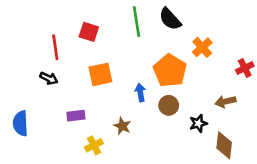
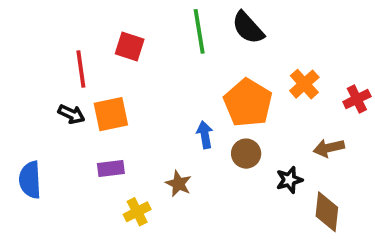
orange cross: (202, 47) -> (304, 84), moved
orange square: (100, 74) -> (111, 114), moved

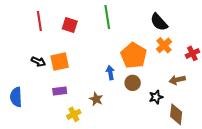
black semicircle: (248, 28) -> (159, 22), moved
red line: (81, 69) -> (39, 21), moved

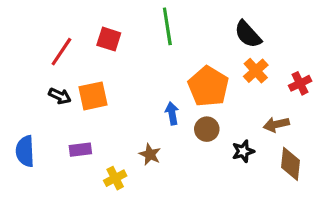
red line: (39, 21) -> (61, 52), moved, turned 42
purple rectangle: (60, 91) -> (80, 150), moved
brown diamond: (176, 114) -> (291, 164), moved

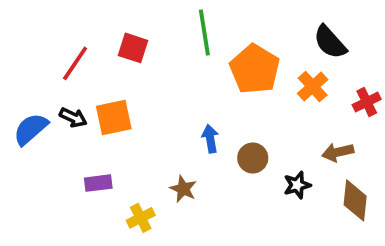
black semicircle: (248, 34) -> (330, 42), moved
orange pentagon: (208, 86) -> (255, 69), moved
blue semicircle: (25, 151) -> (31, 129), moved, turned 52

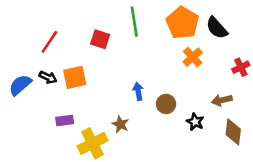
red square: (133, 48) -> (100, 39), moved
orange pentagon: (255, 69) -> (183, 23), moved
orange cross: (313, 87) -> (193, 57), moved
black star: (297, 185) -> (195, 122), turned -30
yellow cross: (141, 218) -> (93, 143), size x1.6

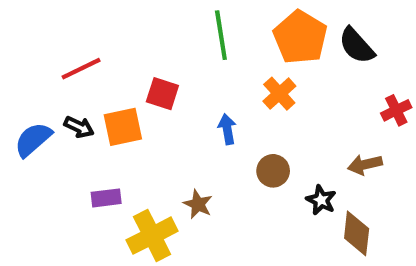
red square: (100, 39) -> (162, 94), moved
red line: (49, 42) -> (81, 69), turned 30
orange cross: (193, 57) -> (279, 94), moved
blue arrow: (138, 91) -> (227, 129), moved
brown diamond: (233, 132) -> (357, 233), moved

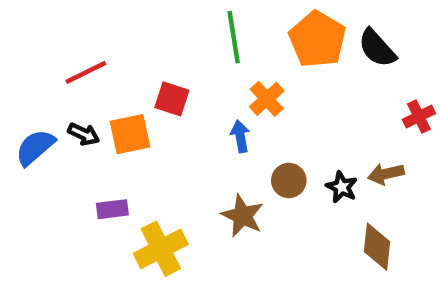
orange cross: (279, 94) -> (267, 99), moved
black star: (321, 200) -> (342, 187), moved
brown star: (198, 204) -> (242, 216), moved, size x1.4

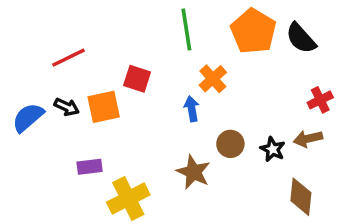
red cross: (419, 117) -> (320, 100), moved

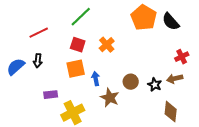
green line: (186, 29) -> (81, 17), moved, turned 55
orange cross: (213, 79) -> (107, 45), moved
black arrow: (67, 107) -> (38, 61), turned 72
orange square: (104, 107) -> (76, 69), moved
blue arrow: (192, 109) -> (96, 79), moved

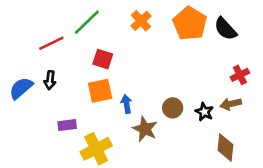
green line: (81, 17) -> (87, 22), moved
orange cross: (107, 45) -> (141, 21), moved

